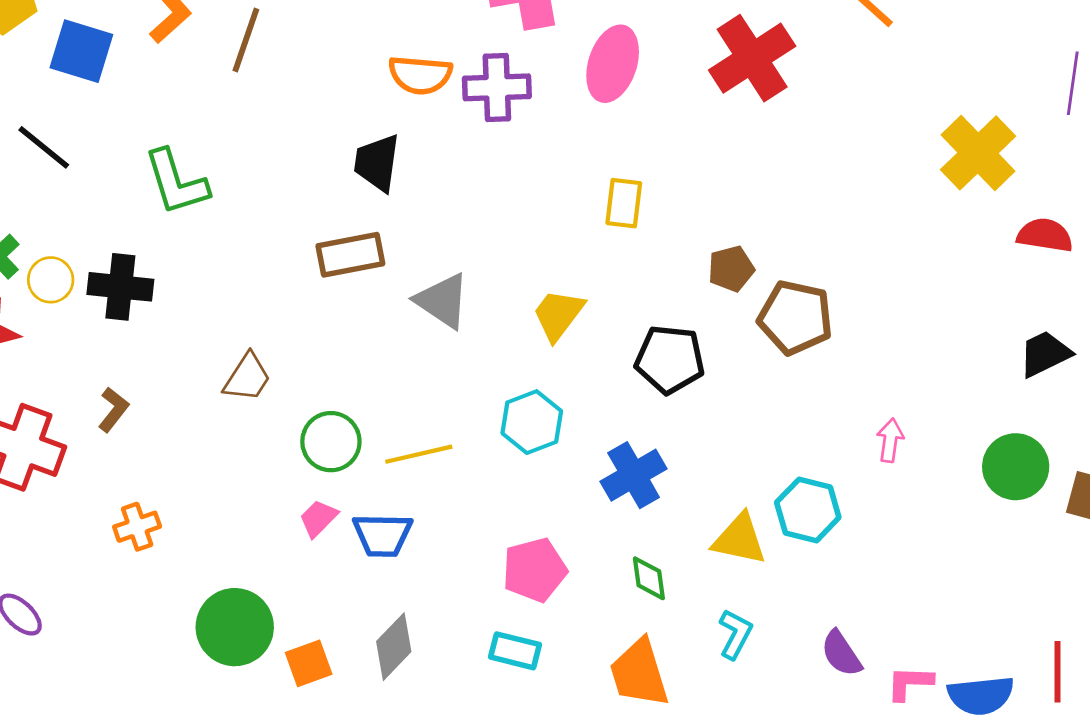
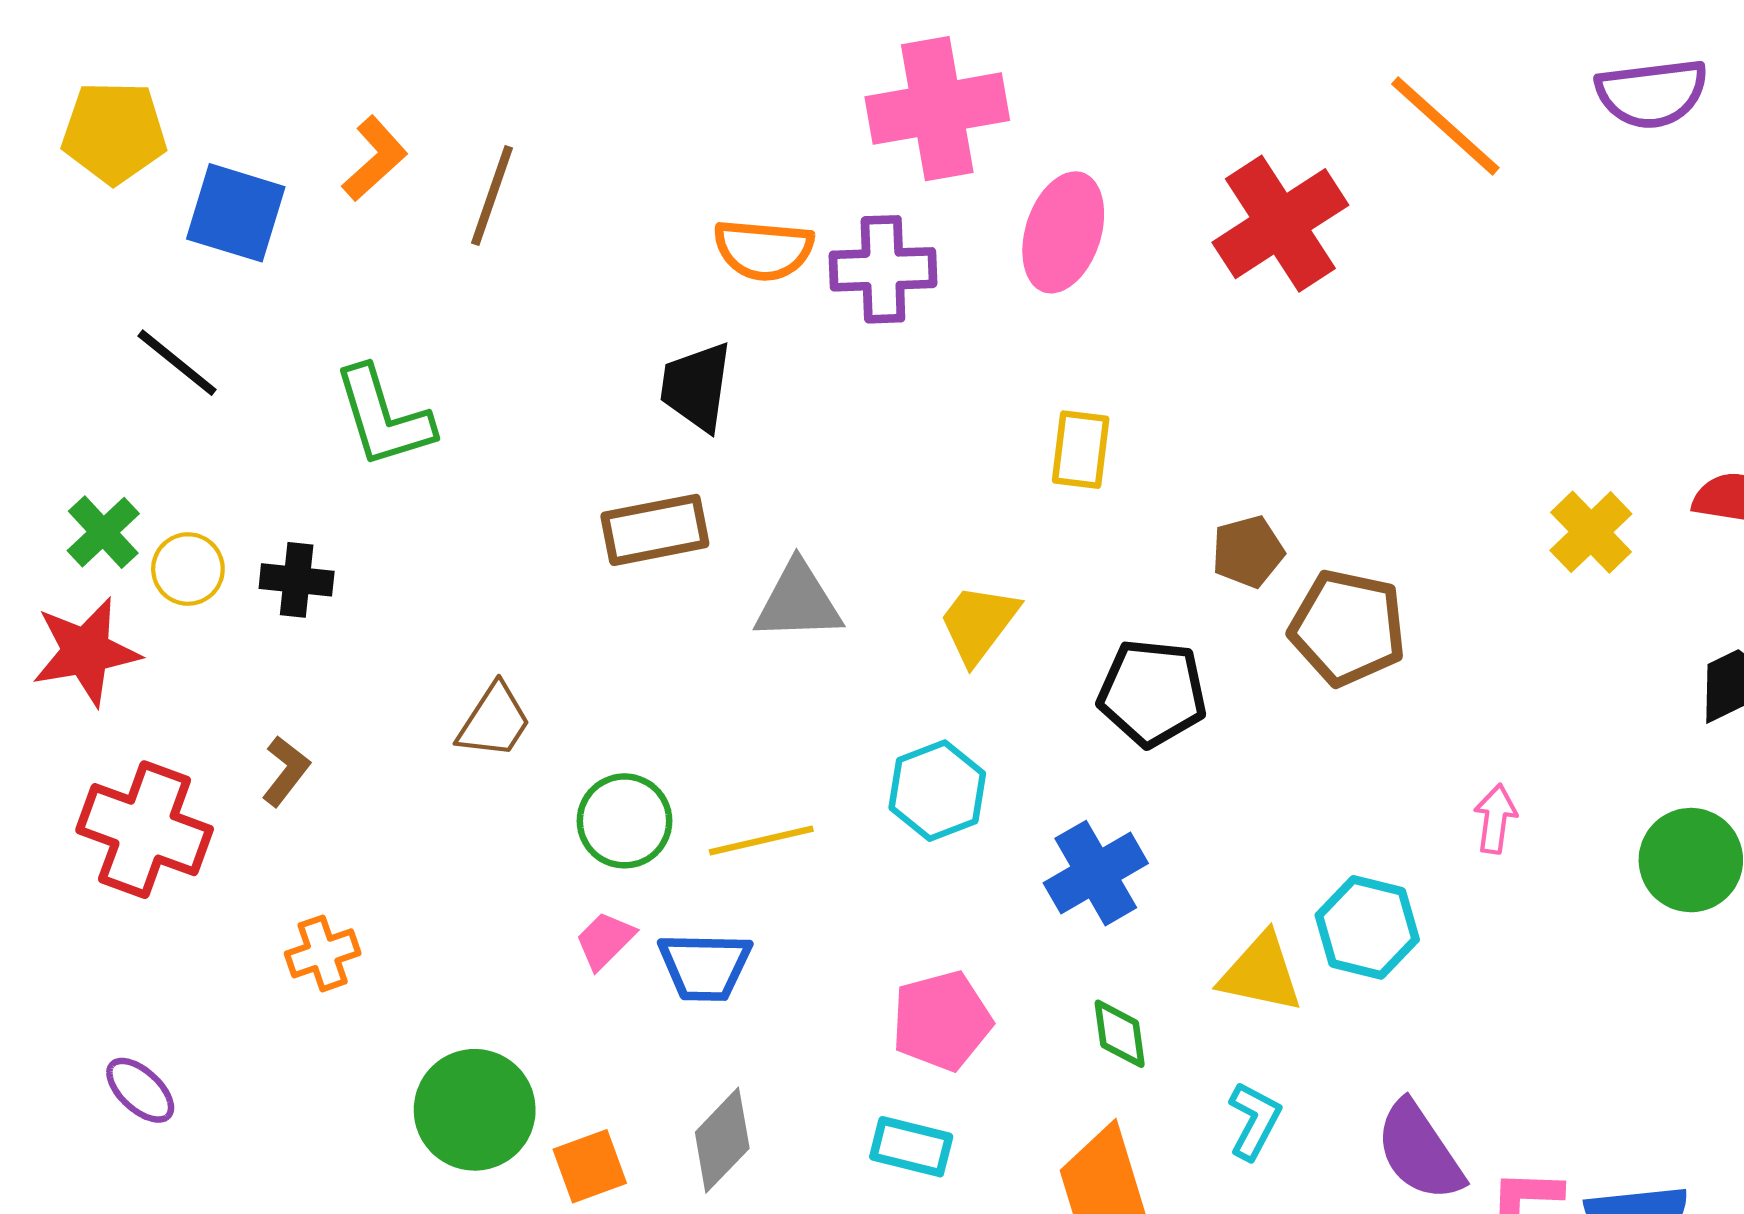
yellow cross: (978, 153) -> (1591, 532), moved, size x0.7
black cross: (120, 287) -> (297, 580), size x0.7
gray triangle: (443, 301) -> (798, 602), turned -36
purple semicircle: (841, 654) -> (1419, 1151), size x1.4

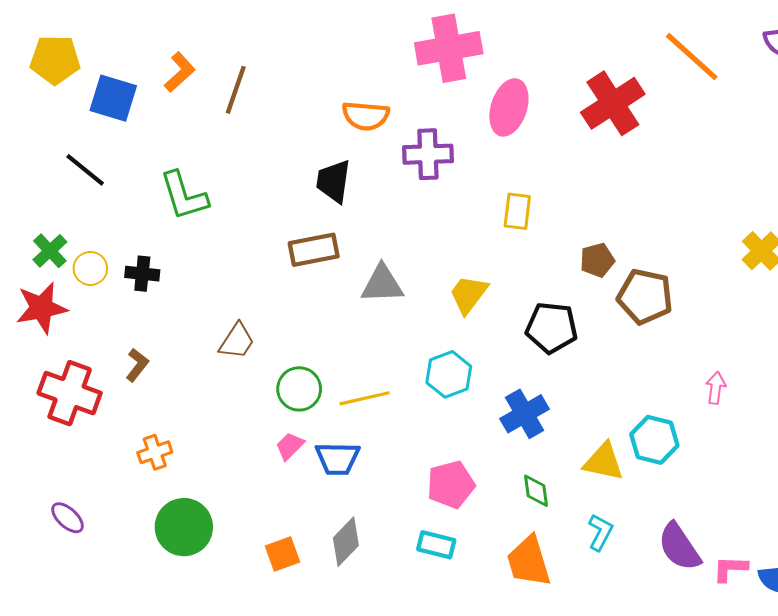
purple cross: (883, 269) -> (428, 154), moved
green circle: (475, 1110) -> (184, 527), moved

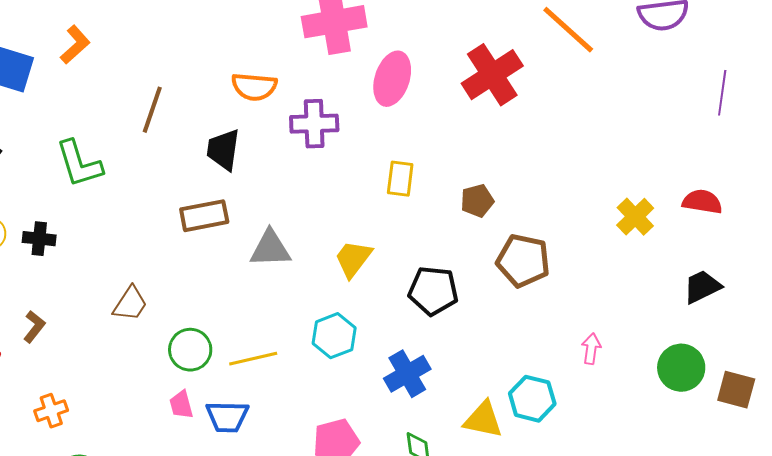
brown line: (236, 90) -> (152, 110), moved
brown pentagon: (597, 260) -> (477, 201), moved
pink trapezoid: (290, 446) -> (181, 405), turned -60

